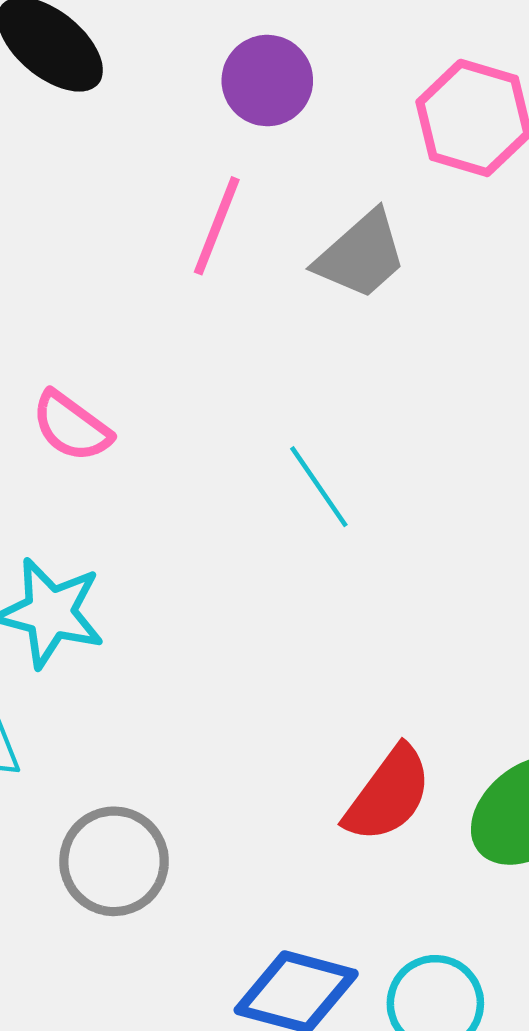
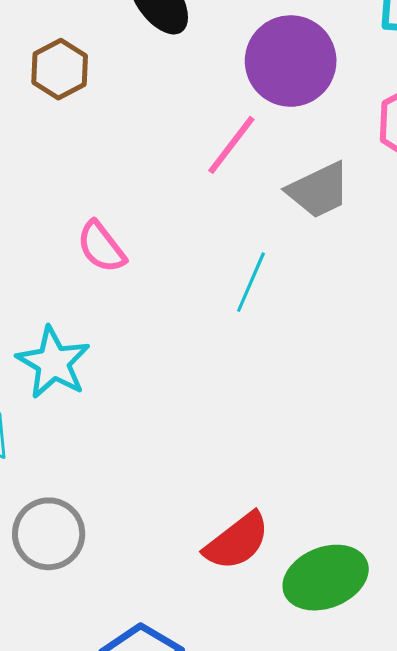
purple circle: (267, 81) -> (291, 61), size x1.5
cyan line: (319, 487) -> (251, 282), moved, turned 42

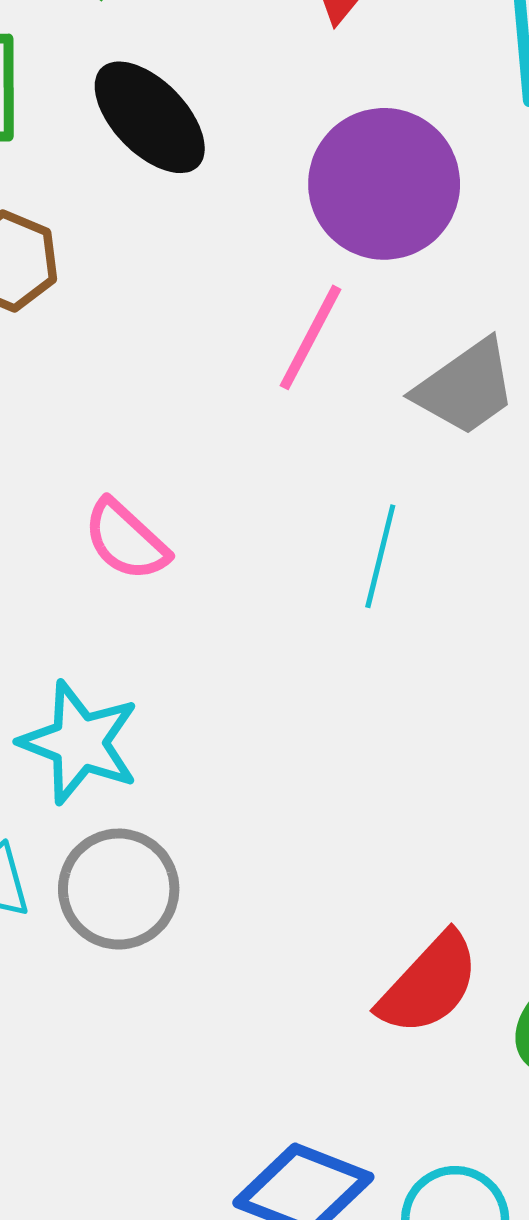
gray circle: (49, 534) -> (119, 889), moved

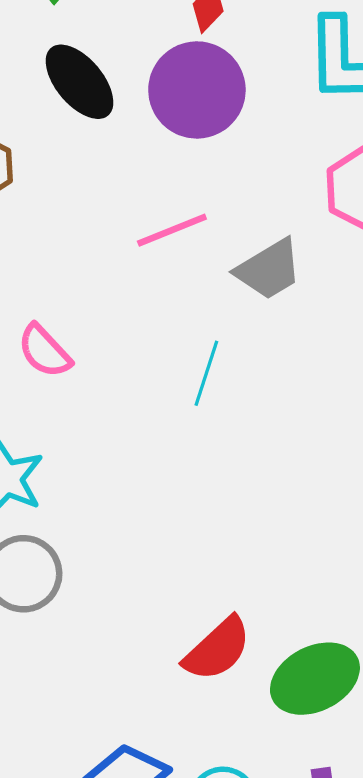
purple circle: (384, 184) -> (197, 90), moved
pink line: (311, 337) -> (172, 230), turned 36

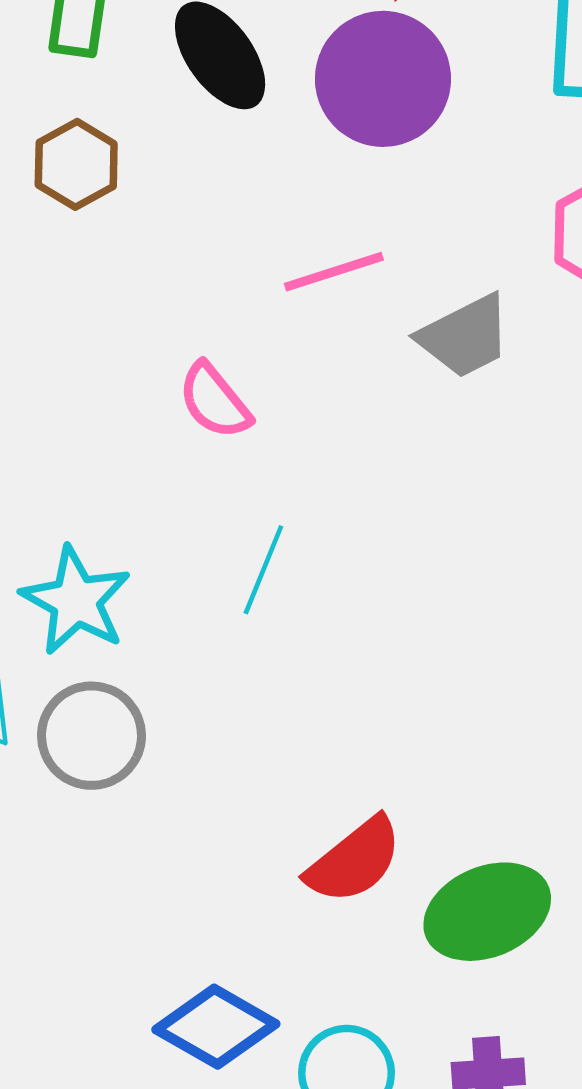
pink semicircle: (44, 351) -> (215, 401), moved
cyan line: (206, 373) -> (263, 570), moved

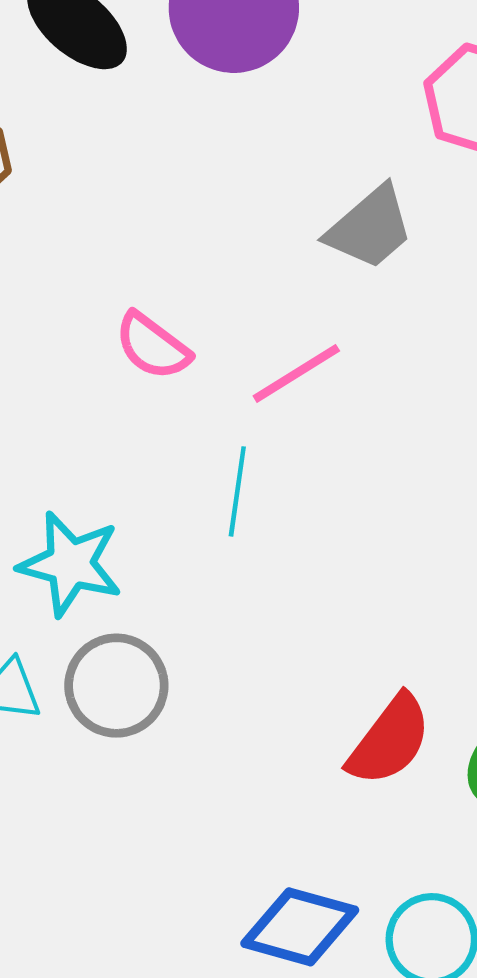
pink line: (334, 272) -> (296, 373), moved

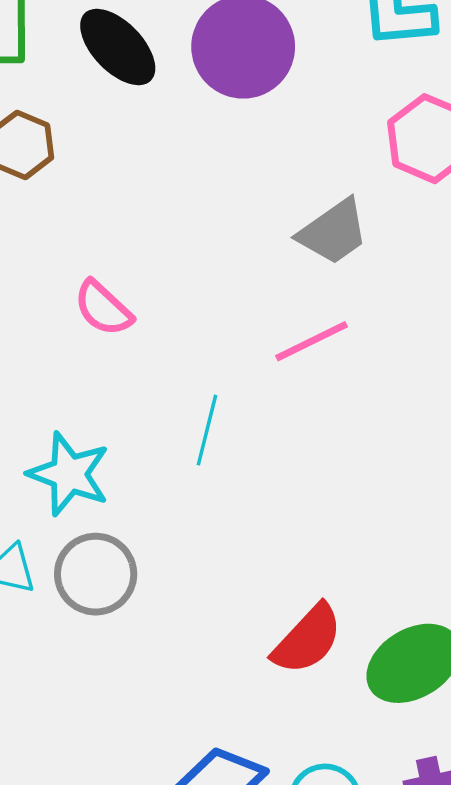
pink semicircle: (153, 346) -> (103, 308), moved
pink line: (296, 373) -> (312, 341), moved

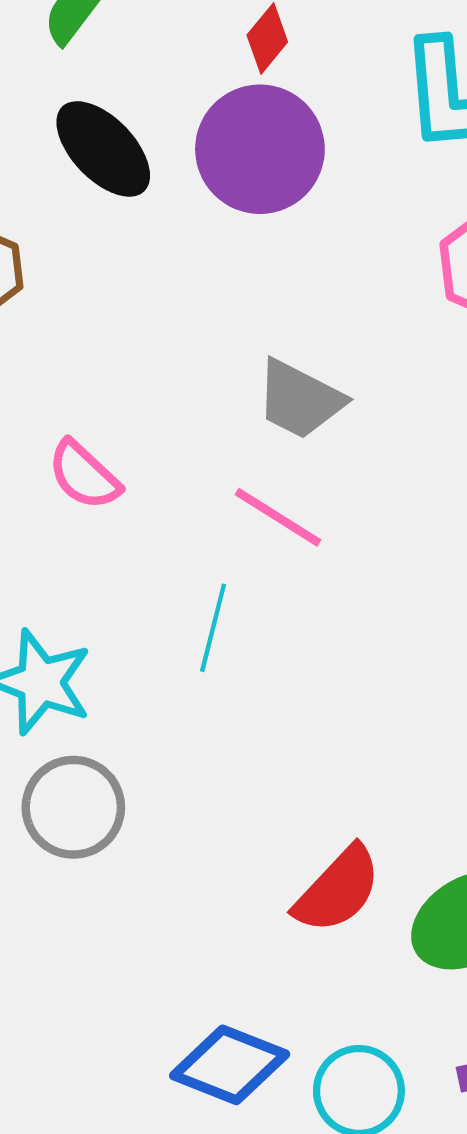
gray trapezoid: (333, 232) -> (300, 399), moved, turned 62
pink line: (312, 341) -> (278, 517), moved, turned 58

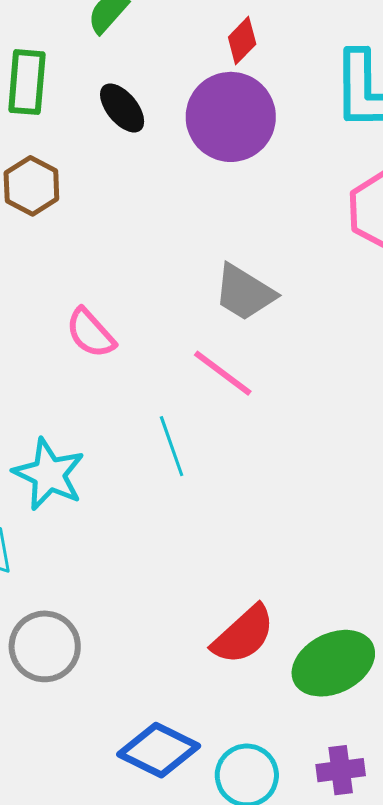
black ellipse: (103, 149) -> (122, 108), size x0.7
cyan line: (213, 628) -> (172, 446), turned -38
gray circle: (73, 807) -> (45, 646), moved

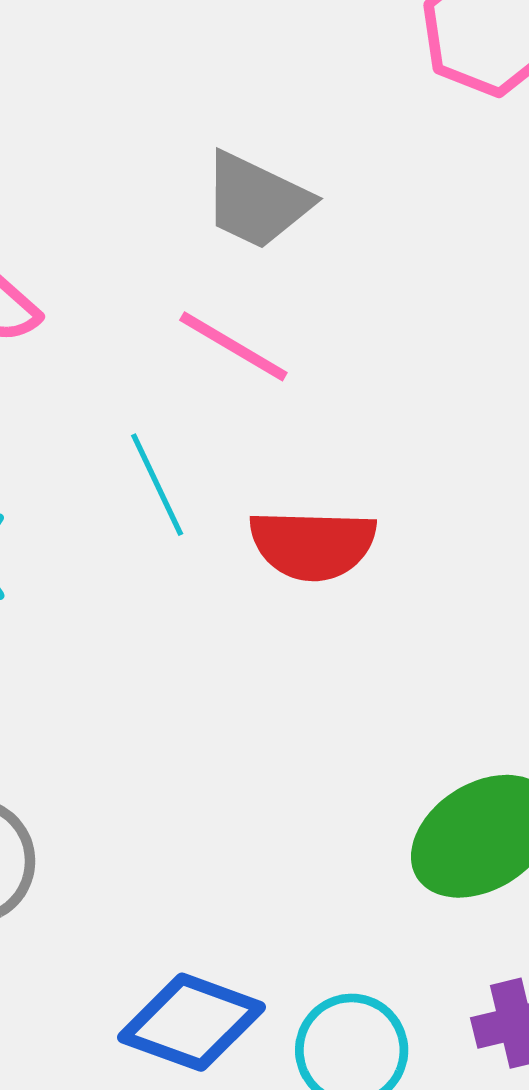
red semicircle: (243, 635) -> (313, 545), moved, turned 50

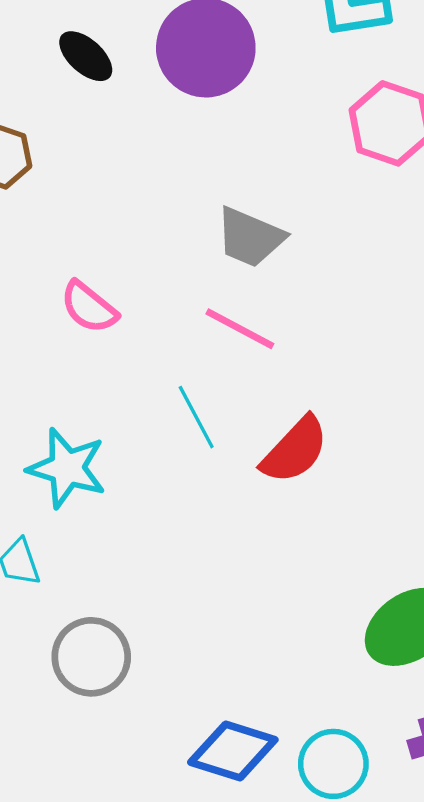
red semicircle: (313, 545) -> (295, 450), turned -46

